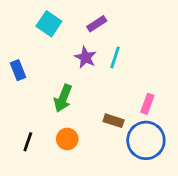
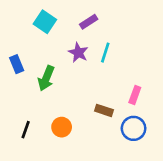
green arrow: (63, 98) -> (46, 78), moved
blue circle: (146, 140) -> (134, 128), size x0.7

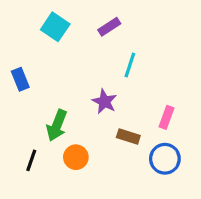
purple star: (78, 53) -> (104, 102), moved
green arrow: (46, 78) -> (57, 125), moved

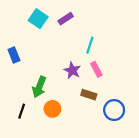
purple rectangle: (109, 27) -> (66, 19), moved
pink rectangle: (166, 117) -> (96, 69), moved, turned -48

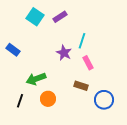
blue rectangle: (14, 55) -> (13, 50), turned -32
purple star: (72, 70) -> (64, 53), moved
green arrow: (39, 87) -> (36, 79), turned 48

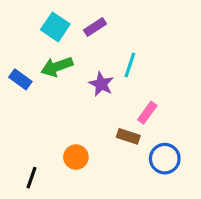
pink rectangle: (88, 63) -> (147, 113), moved, turned 64
green arrow: (36, 79) -> (57, 67), moved
black line: (20, 101) -> (32, 178), moved

